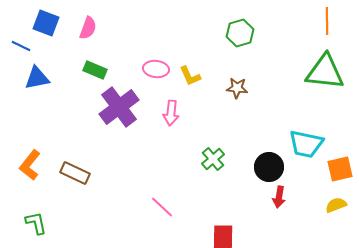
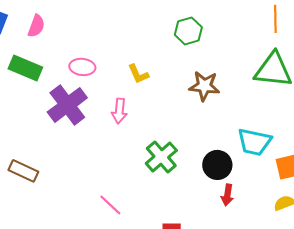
pink ellipse: (156, 69) -> (82, 67), moved
green rectangle: (95, 70) -> (25, 68), moved, size x1.4
brown star: (237, 88) -> (204, 86), moved, size x1.4
green cross: (213, 159) -> (161, 157), size x1.4

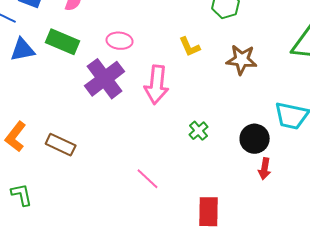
yellow L-shape: (138, 74) -> (190, 47), moved
pink arrow: (119, 111) -> (157, 85), size x1.5
green cross: (161, 157) -> (199, 131), size x0.6

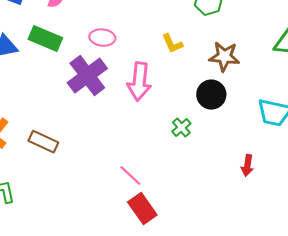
black circle: (255, 139) -> (211, 95), moved
red rectangle: (209, 212) -> (142, 209), moved, turned -36

